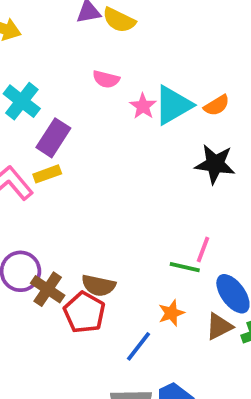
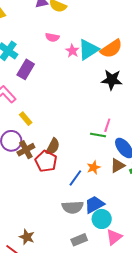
orange semicircle: (217, 105) -> (111, 49), size x1.6
yellow rectangle: (47, 174) -> (26, 119), moved, turned 72
brown semicircle: (98, 285) -> (53, 147), turned -72
brown cross: (48, 289) -> (26, 150), turned 30
orange star: (171, 313) -> (94, 167), moved

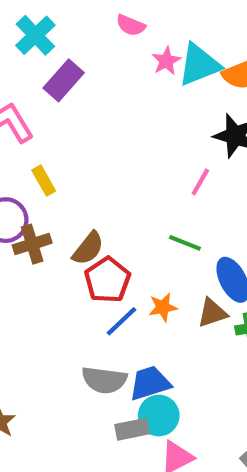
pink line: (107, 125) -> (200, 182), moved
red pentagon: (46, 161) -> (107, 280), moved
gray rectangle: (79, 240) -> (132, 429), moved

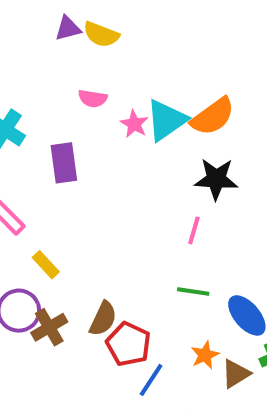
purple rectangle: (64, 80) -> (64, 163), moved, turned -36
orange star: (163, 307) -> (205, 355), moved
brown triangle: (212, 313) -> (236, 374), moved

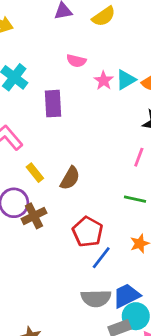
yellow semicircle: (101, 34) -> (104, 16), moved, turned -60
cyan triangle: (166, 120) -> (126, 80), size x0.7
brown semicircle: (103, 319) -> (70, 178), moved

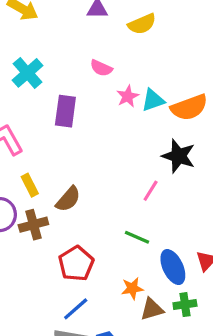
brown cross: (34, 216) -> (33, 225), moved
blue line: (101, 258) -> (76, 309), moved

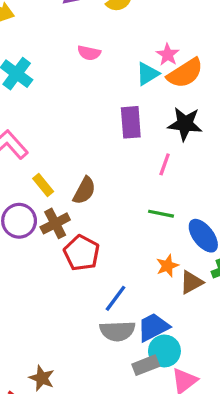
pink star: (128, 96) -> (168, 55), moved
purple rectangle: (65, 111) -> (131, 122), moved
red pentagon: (76, 264) -> (82, 253), moved

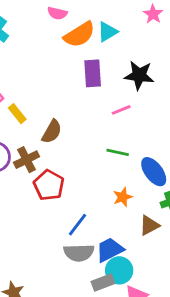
pink star: (168, 55) -> (153, 14), moved
orange semicircle: (185, 73) -> (79, 35), moved
pink line: (165, 164) -> (121, 110), turned 48
yellow rectangle: (43, 185) -> (17, 114), moved
brown triangle: (191, 282) -> (149, 225), moved

